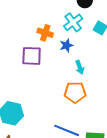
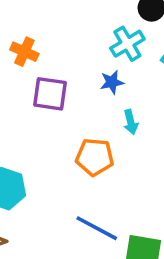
orange cross: (45, 33) -> (24, 52), moved
orange pentagon: (75, 92) -> (95, 157), moved

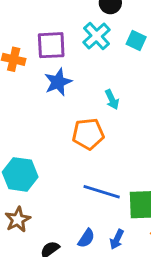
blue star: (112, 82) -> (58, 82), moved, size x1.4
purple square: (50, 94) -> (51, 45), moved

